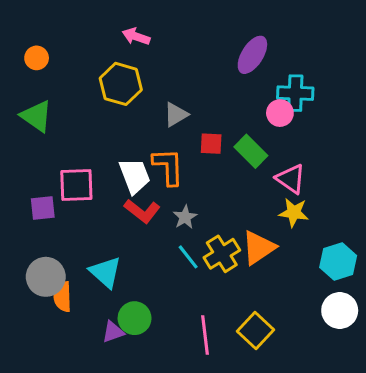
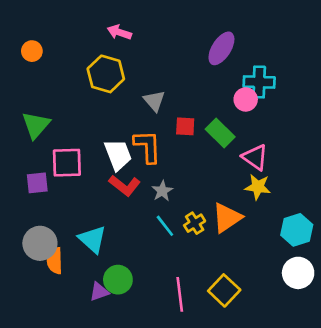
gray triangle: (176, 115) -> (154, 101), turned -40
green triangle: (37, 116) -> (36, 125), moved, turned 36
yellow cross: (222, 254) -> (195, 223), size x0.7

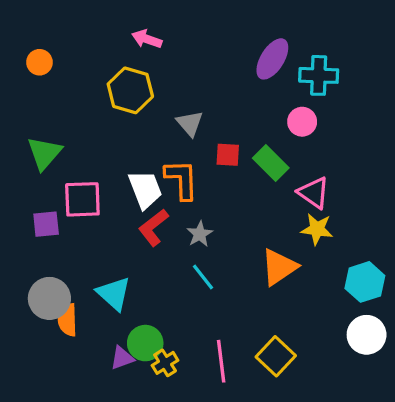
cyan cross: (259, 82) -> (319, 75), moved
red L-shape: (125, 186) -> (153, 227), turned 104
yellow cross: (195, 223) -> (165, 363), moved

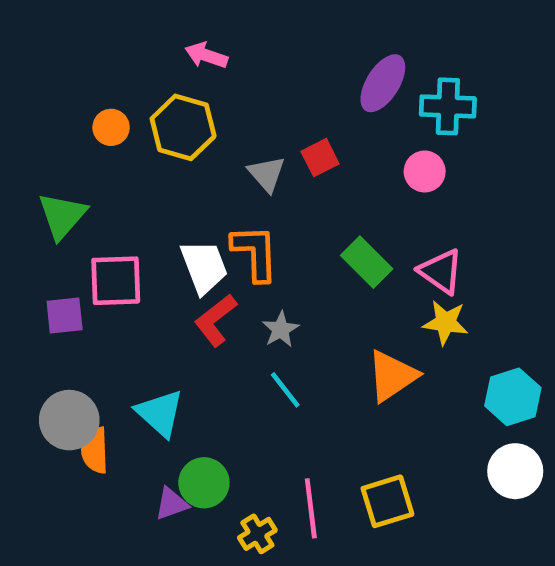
orange circle: (39, 62) -> (111, 127), moved
red square: (228, 155) -> (320, 158), moved, turned -30
green rectangle: (271, 163) -> (367, 262), moved
yellow square: (276, 356) -> (387, 501), turned 30
yellow cross: (165, 363) -> (257, 534), moved

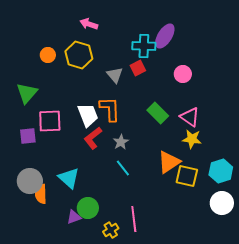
cyan cross: (448, 106) -> (144, 46), moved
yellow square: (387, 501) -> (187, 176), moved, turned 30

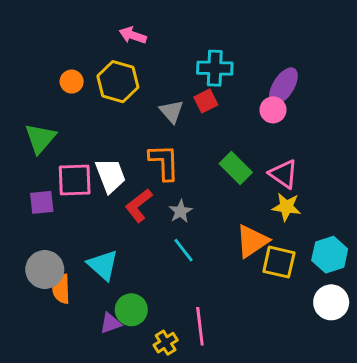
purple ellipse: (165, 36) -> (283, 86), moved
white trapezoid: (88, 115) -> (110, 176), moved

